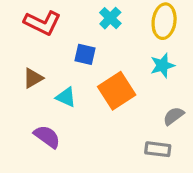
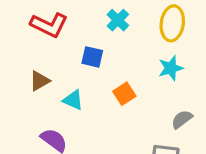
orange square: (117, 91) -> (124, 94), size x0.6

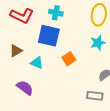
cyan cross: (118, 20) -> (56, 13), moved, turned -32
blue square: (92, 57) -> (49, 36), size x1.6

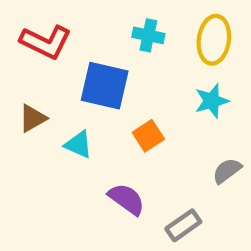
cyan cross: (56, 13) -> (148, 35), moved
purple semicircle: (25, 88) -> (127, 199), moved
gray rectangle: (95, 96) -> (183, 225), moved, turned -42

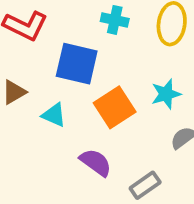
cyan star: (212, 101) -> (166, 94), moved
orange square: (148, 136) -> (115, 107), size x1.5

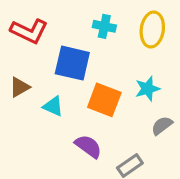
orange square: (115, 107) -> (104, 100), turned -36

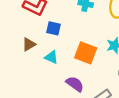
blue square: (72, 63) -> (53, 28), moved, size x0.6

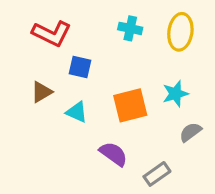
orange square: (86, 53) -> (130, 105), turned -35

